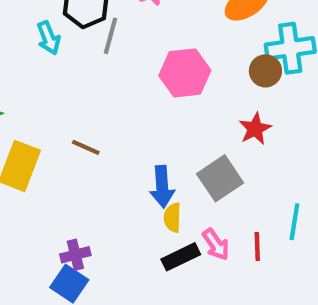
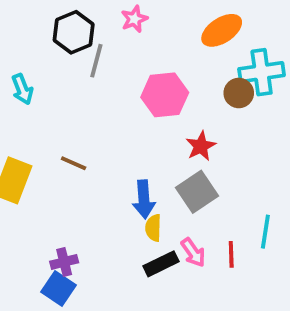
cyan arrow: (49, 38) -> (22, 89), moved
red star: (255, 129) -> (201, 146), moved

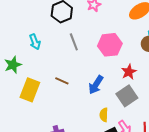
gray line: (96, 61) -> (74, 42), moved, turned -36
blue arrow: (144, 199) -> (96, 85), moved, turned 36

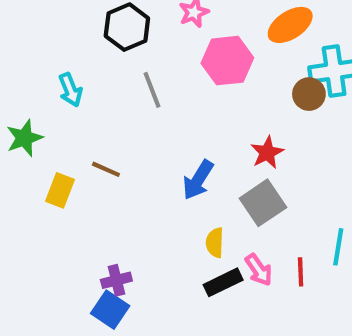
pink hexagon: (110, 45) -> (227, 61), moved
brown line: (62, 81) -> (106, 169), moved
yellow rectangle: (30, 90) -> (60, 190), size x0.7

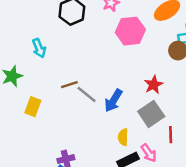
gray line: (152, 90) -> (87, 94), moved, turned -30
brown line: (106, 169) -> (69, 85), moved, turned -42
red line: (301, 272) -> (171, 135), moved

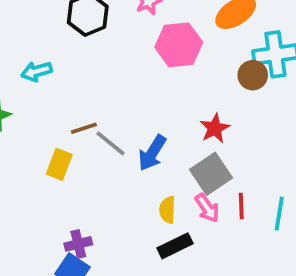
cyan arrow: (39, 48) -> (37, 71), turned 96
yellow rectangle: (33, 107) -> (59, 164), moved
pink arrow: (149, 153) -> (207, 208), moved

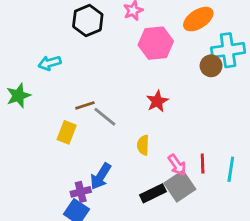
red star: (215, 128) -> (157, 101), moved
blue arrow: (152, 153) -> (101, 176), moved
gray square: (211, 174) -> (180, 186), moved
yellow semicircle: (167, 210) -> (143, 145), moved

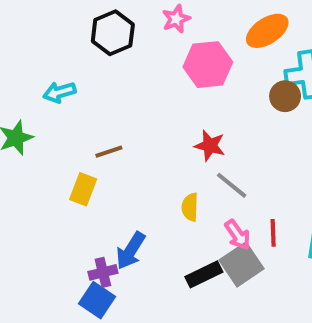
red star: (157, 101) -> (210, 146), turned -30
gray line: (105, 117) -> (232, 185), moved

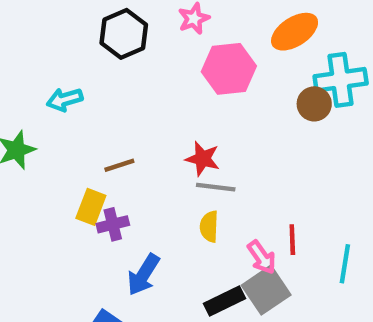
red star: (210, 146) -> (203, 159), moved
gray line: (232, 185) -> (216, 187), moved, turned -32
red line: (273, 233) -> (292, 240), moved
purple cross: (103, 272) -> (113, 224), moved

